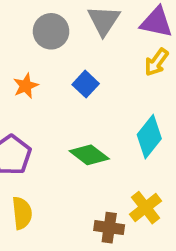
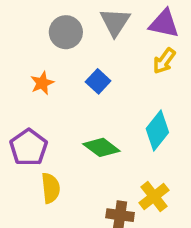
yellow semicircle: (22, 213) -> (51, 188), moved

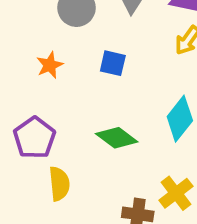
blue square: (98, 81) -> (113, 63), turned -30

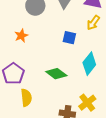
blue square: (113, 63) -> (69, 38), moved

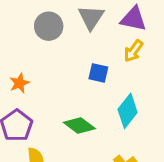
orange star: (21, 36) -> (19, 83), moved

